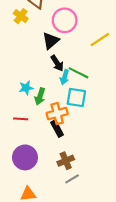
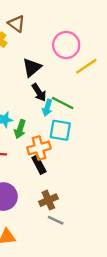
pink circle: (65, 20) -> (66, 45), moved
gray line: (72, 179) -> (56, 220), turned 56

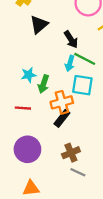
black triangle: (32, 67) -> (39, 25), moved
black arrow: (39, 92) -> (71, 39), moved
black rectangle: (39, 165) -> (62, 118), turned 66

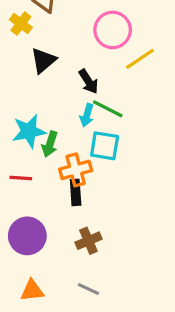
cyan star: (29, 75) -> (29, 131), size x1.5
black rectangle: (62, 118) -> (76, 192), turned -42
gray line: (78, 172) -> (88, 289), moved

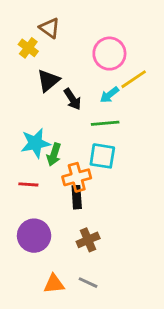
black arrow: (88, 81) -> (72, 99), moved
green line: (108, 109) -> (105, 123), turned -32
cyan arrow: (87, 115) -> (109, 95), moved, turned 36
orange triangle: (32, 291) -> (54, 284), moved

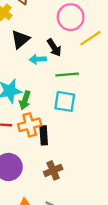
cyan arrow: (109, 95) -> (38, 59), moved, turned 35
black arrow: (72, 99) -> (54, 48), moved
orange cross: (77, 177) -> (30, 125), moved

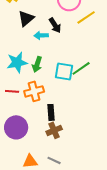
green line: (67, 74) -> (81, 68), moved, turned -30
green arrow: (25, 100) -> (37, 64), moved
black rectangle: (44, 135) -> (51, 112), moved

